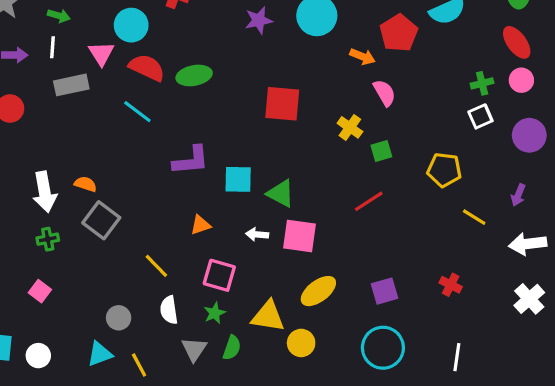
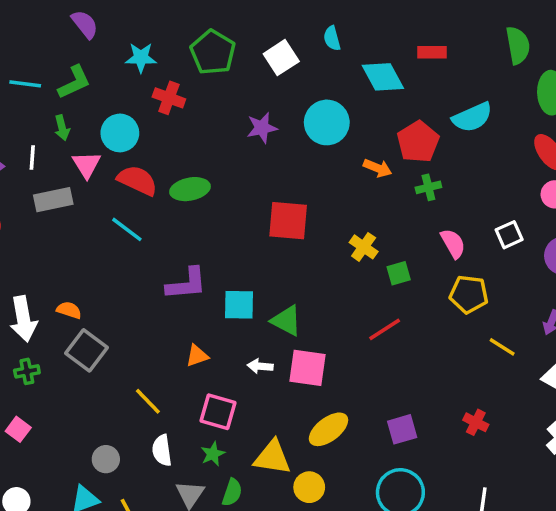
green arrow: (59, 16) -> (62, 128), moved, turned 60
green cross: (482, 83) -> (428, 187), moved
pink semicircle: (385, 93) -> (453, 243), moved

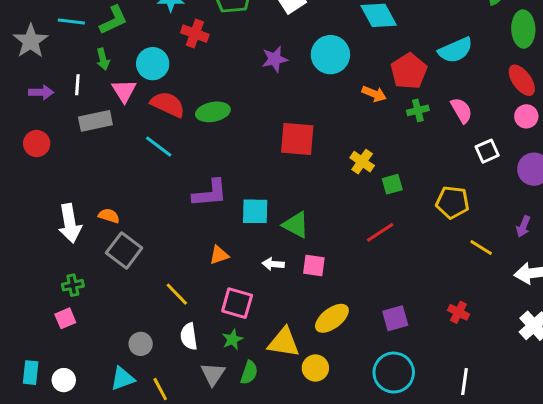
pink semicircle: (453, 243) -> (462, 110), moved
pink square: (307, 368) -> (314, 266), size x0.7
green cross: (27, 371) -> (73, 285), moved
pink square: (18, 429) -> (65, 318), turned 30

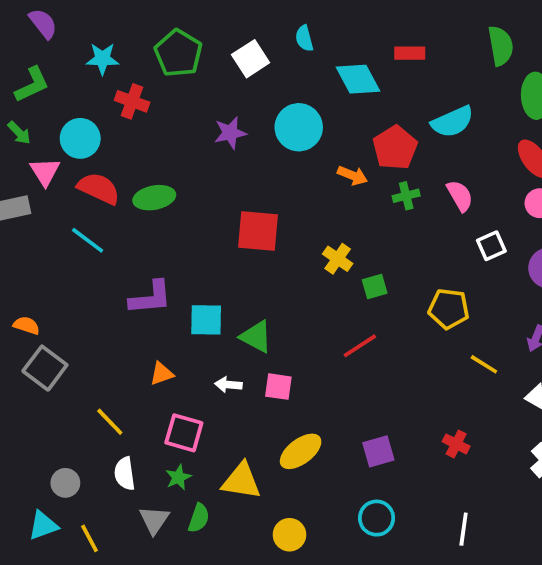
green arrow: (103, 59) -> (19, 133), turned -30
yellow circle: (315, 368) -> (289, 535), moved
cyan circle: (394, 373) -> (377, 518), size x0.7

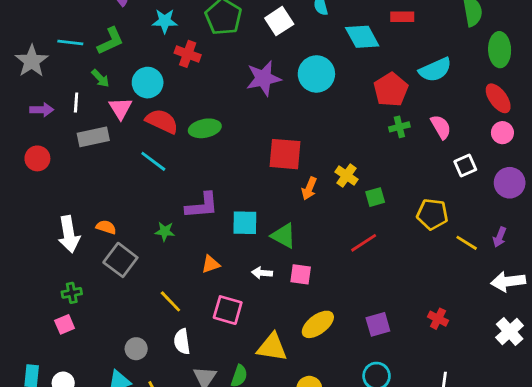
purple star: (230, 133) -> (263, 78), size x1.4
orange arrow: (352, 175) -> (309, 188), moved, turned 90
yellow line: (484, 364) -> (467, 243), moved
green star: (178, 477) -> (165, 231), moved, turned 30

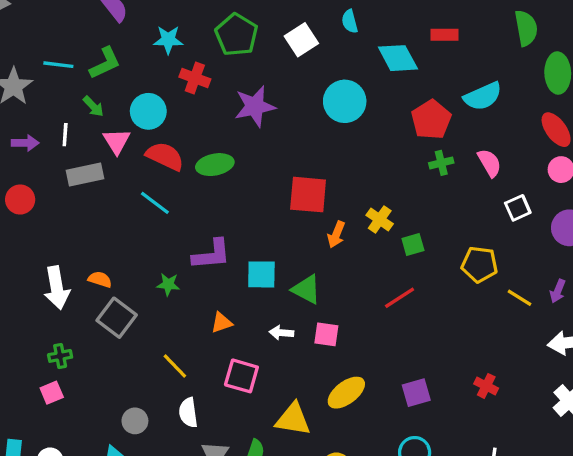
purple star: (263, 78) -> (255, 106), moved

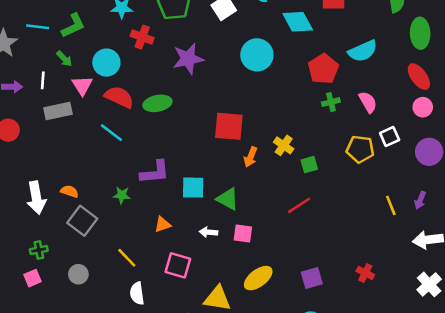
yellow pentagon: (479, 264) -> (360, 149), moved
yellow line: (519, 298) -> (391, 205), turned 36
gray circle: (135, 421) -> (78, 274), moved

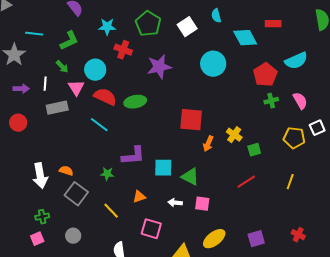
cyan line: (38, 27) -> (34, 34), moved
yellow line: (391, 205) -> (290, 182), moved, turned 42
yellow line: (127, 258) -> (111, 211), moved

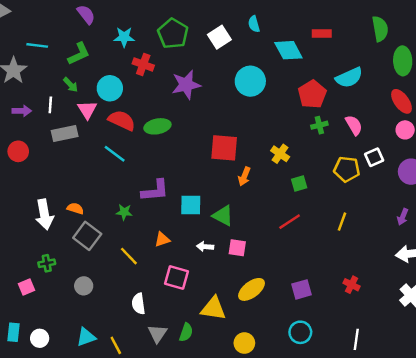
yellow cross: (234, 135) -> (280, 154), moved
pink square: (37, 239) -> (27, 287), moved

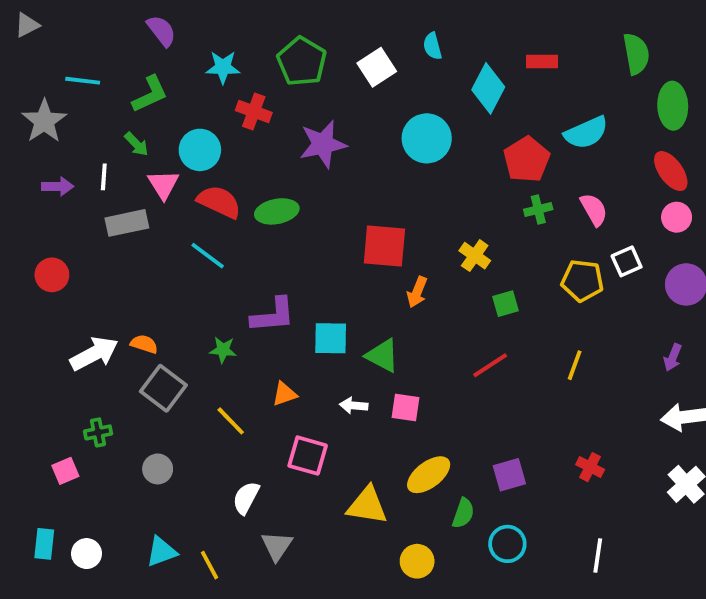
cyan diamond: (288, 50) -> (488, 88), turned 56
red circle: (18, 151) -> (52, 275), moved
white arrow: (44, 214) -> (94, 354), turned -108
white semicircle: (138, 304) -> (246, 498), turned 36
green semicircle: (186, 332) -> (463, 513), moved

